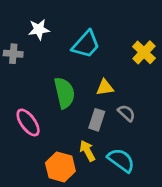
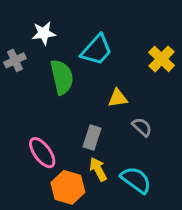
gray cross: (13, 54) -> (15, 60), turned -30
green semicircle: (64, 93) -> (62, 77), moved
gray rectangle: (97, 120) -> (92, 137), moved
pink ellipse: (28, 122) -> (42, 153), moved

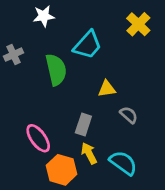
white star: (44, 33) -> (44, 16), moved
yellow cross: (162, 59) -> (138, 24), moved

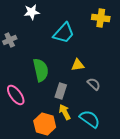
yellow cross: (138, 24) -> (101, 18), turned -36
green semicircle: (56, 70) -> (41, 70), moved
pink ellipse: (38, 138) -> (16, 95), moved

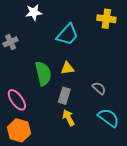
yellow triangle: (78, 65) -> (67, 68), moved
cyan semicircle: (90, 119) -> (108, 118), moved
orange hexagon: (45, 124) -> (19, 130), moved

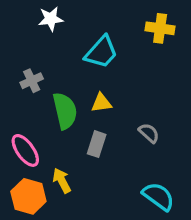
gray cross: (11, 42) -> (32, 81), moved
yellow arrow: (68, 118) -> (62, 181), moved
cyan semicircle: (108, 118) -> (158, 196), moved

